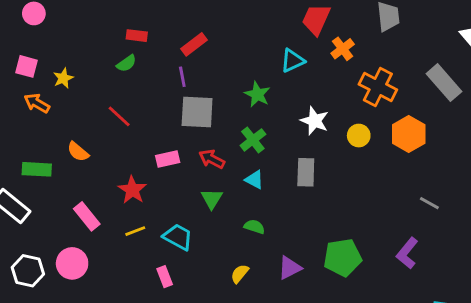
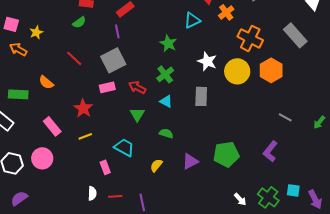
gray square: (197, 112) -> (113, 60), moved, turned -30
yellow circle: (359, 136) -> (237, 71), size x1.6
cyan trapezoid: (178, 237) -> (124, 147), moved

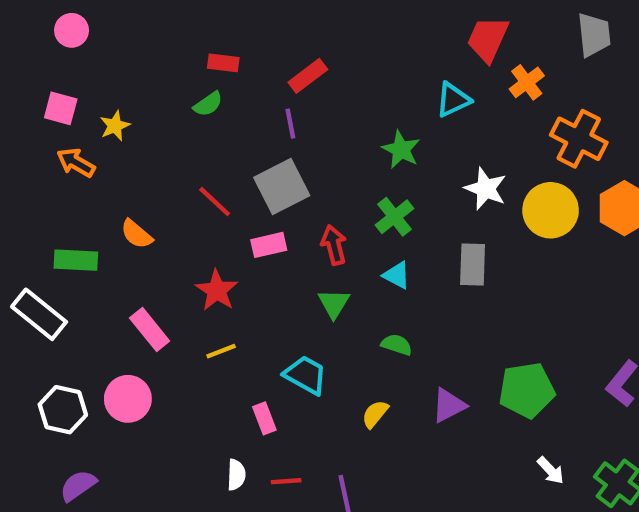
red line: (74, 58) -> (215, 202), moved
red arrow: (137, 87) -> (334, 245), turned 48
white arrow: (240, 199) -> (551, 470), moved

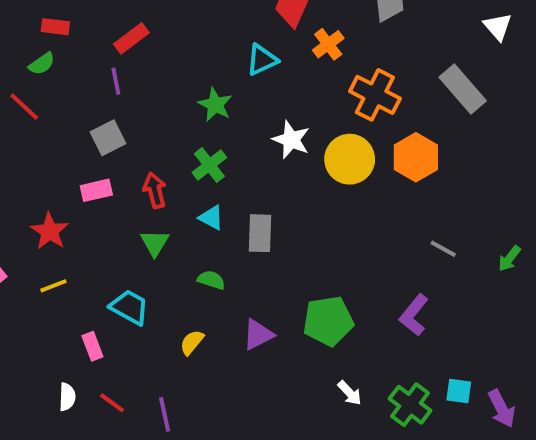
gray square: (282, 186) -> (108, 138), size x0.7
red line: (215, 202) -> (24, 107), moved
gray rectangle: (473, 264) -> (260, 233), moved
red line: (286, 481) -> (112, 403), turned 40

